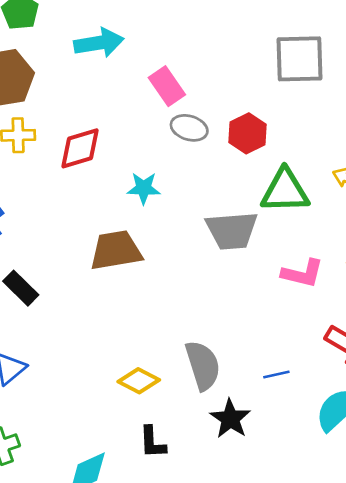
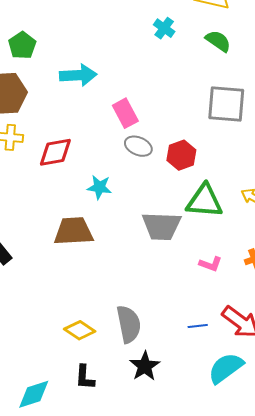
pink L-shape: (302, 273) -> (211, 264), size x0.7
blue line: (276, 374) -> (198, 326), moved

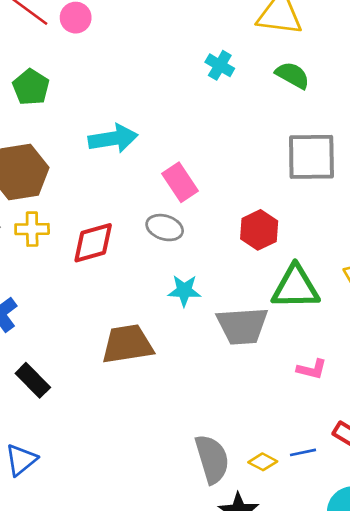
green pentagon: (22, 45) -> (31, 87), moved
gray ellipse: (138, 146) -> (165, 228), moved
cyan star: (99, 187) -> (184, 291), moved
yellow diamond: (80, 330) -> (263, 462), moved, size x0.7

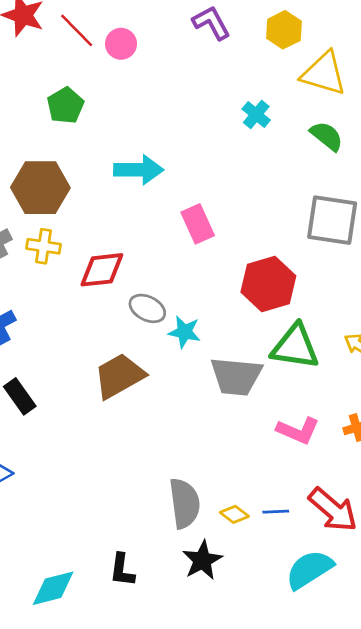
gray ellipse: (165, 228) -> (147, 308), moved
red hexagon: (259, 230) -> (268, 284), size x1.4
brown trapezoid: (127, 344) -> (119, 376), turned -30
pink L-shape: (312, 369) -> (298, 431), size x1.4

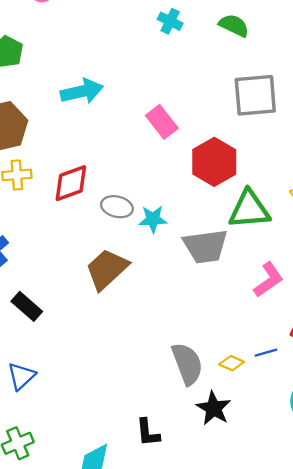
pink rectangle: (198, 224) -> (162, 122), moved
pink L-shape: (298, 431) -> (268, 280), turned -45

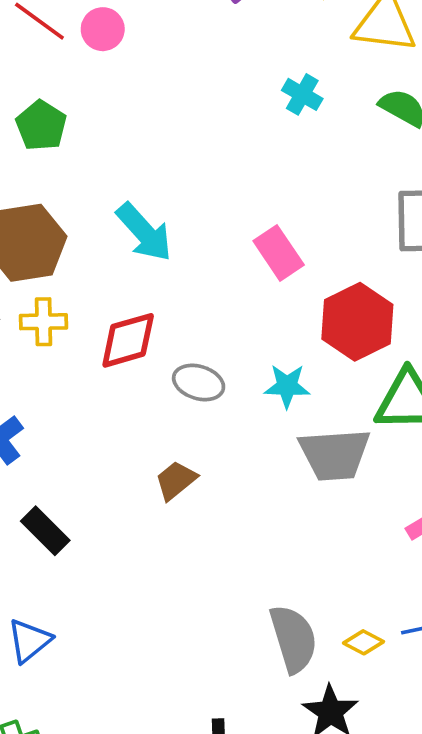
cyan arrow: (82, 91) -> (144, 232), moved, turned 57
cyan star: (153, 219) -> (287, 386), moved
brown trapezoid: (107, 269) -> (176, 480), size x0.6

